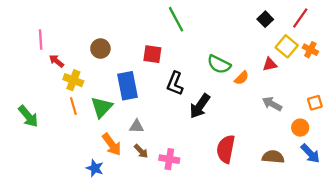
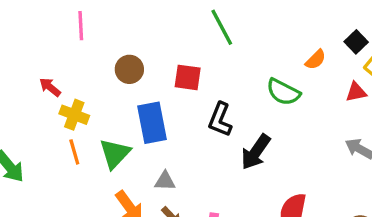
black square: (265, 19) -> (356, 42), moved
pink line: (41, 40) -> (81, 26), moved
brown circle: (100, 49) -> (129, 69), moved
orange semicircle: (242, 78) -> (316, 60), moved

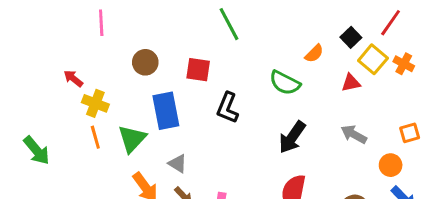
black arrow: (256, 152) -> (292, 137), moved
gray triangle: (165, 181) -> (178, 164), turned 30

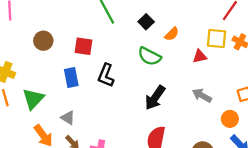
black square: (351, 37) -> (146, 22), moved
yellow square: (373, 59) -> (216, 38), turned -35
blue rectangle: (166, 111) -> (71, 78), moved, size x0.7

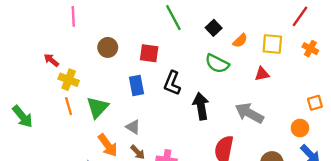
yellow square: (216, 38) -> (272, 44), moved
red triangle: (200, 56) -> (262, 74), moved
gray arrow: (202, 95) -> (249, 113), moved, size x1.4
black arrow: (155, 98) -> (201, 106), moved, turned 135

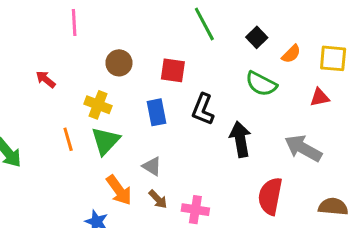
yellow cross: (69, 80) -> (98, 105), moved

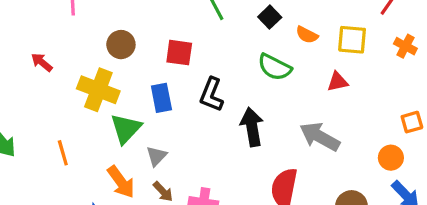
orange semicircle: (291, 54) -> (307, 35), turned 72
yellow cross: (98, 105) -> (98, 90), size x1.4
orange line: (68, 139) -> (63, 153), moved
green triangle: (106, 141) -> (126, 129), moved
gray triangle: (152, 166) -> (157, 156), turned 42

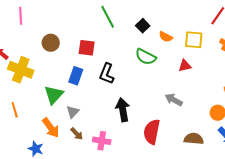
yellow cross: (98, 90) -> (21, 70), moved
blue rectangle: (161, 98) -> (76, 76), turned 30
black arrow: (252, 127) -> (123, 110), moved
gray arrow: (320, 137) -> (174, 100), size x0.7

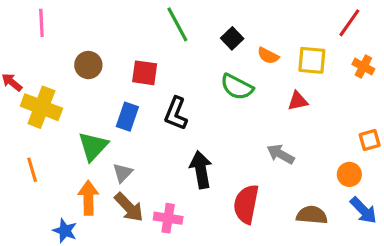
orange arrow: (51, 128) -> (88, 198), turned -145
brown arrow: (77, 134) -> (129, 207), size x1.5

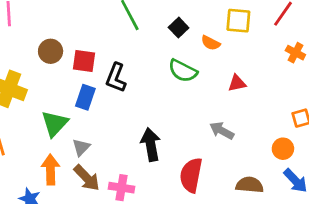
yellow square: (312, 60) -> (238, 21), moved
red square: (145, 73) -> (84, 61), moved
black L-shape: (176, 113) -> (116, 78), moved

